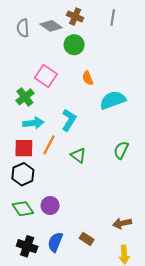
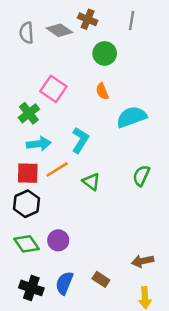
green circle: (74, 45) -> (105, 53), moved
orange line: (49, 145) -> (57, 169), turned 30

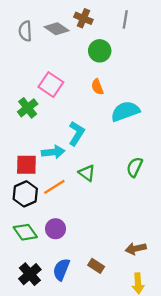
cyan arrow: (39, 144) -> (53, 152), moved
orange line: (57, 169) -> (54, 187), moved
black cross: (31, 288) -> (30, 274), turned 30

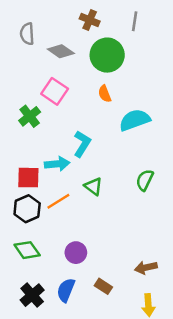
gray diamond: (57, 29) -> (61, 51), moved
green circle: (100, 51) -> (107, 55), size x1.4
purple circle: (55, 229) -> (76, 253), moved

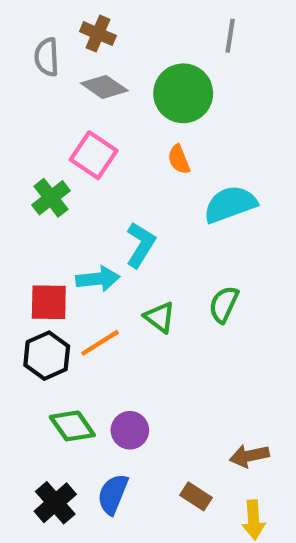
brown cross: (90, 20) -> (98, 34), moved
green semicircle: (145, 180) -> (224, 304), moved
green diamond: (27, 250) -> (72, 426), moved
brown rectangle: (103, 286) -> (196, 496), moved

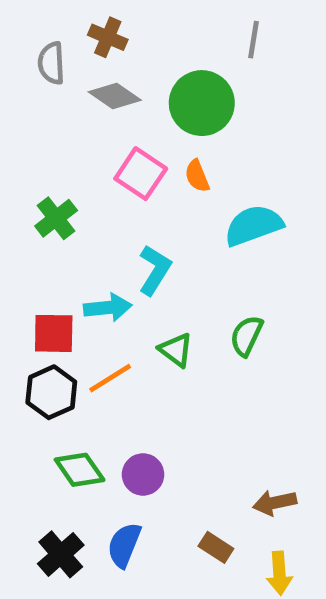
pink square: (94, 155) -> (141, 174), moved

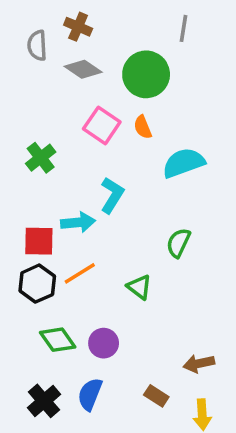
green triangle: (176, 350) -> (139, 287), moved

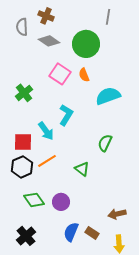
cyan arrow: (78, 222) -> (46, 131), turned 60
blue semicircle: (90, 394) -> (71, 232), moved

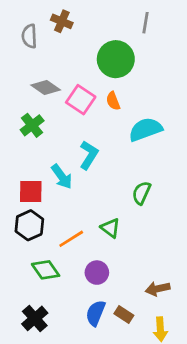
gray diamond: (49, 41) -> (46, 88), moved
orange line: (47, 161) -> (71, 239), moved
purple circle: (61, 202) -> (97, 273), moved

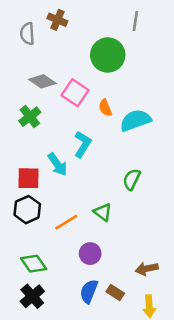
orange semicircle: (113, 101) -> (105, 108), moved
green diamond: (46, 270) -> (34, 264), moved

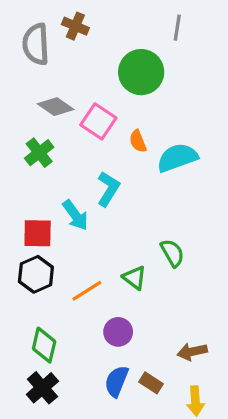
gray semicircle: (27, 34) -> (36, 44), size x1.4
green semicircle: (132, 179) -> (172, 253), moved, turned 125
green diamond: (34, 264) -> (44, 345), turned 48

